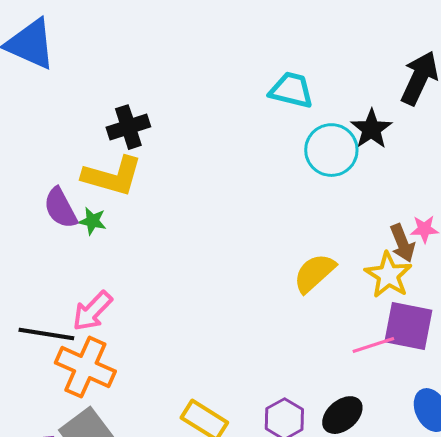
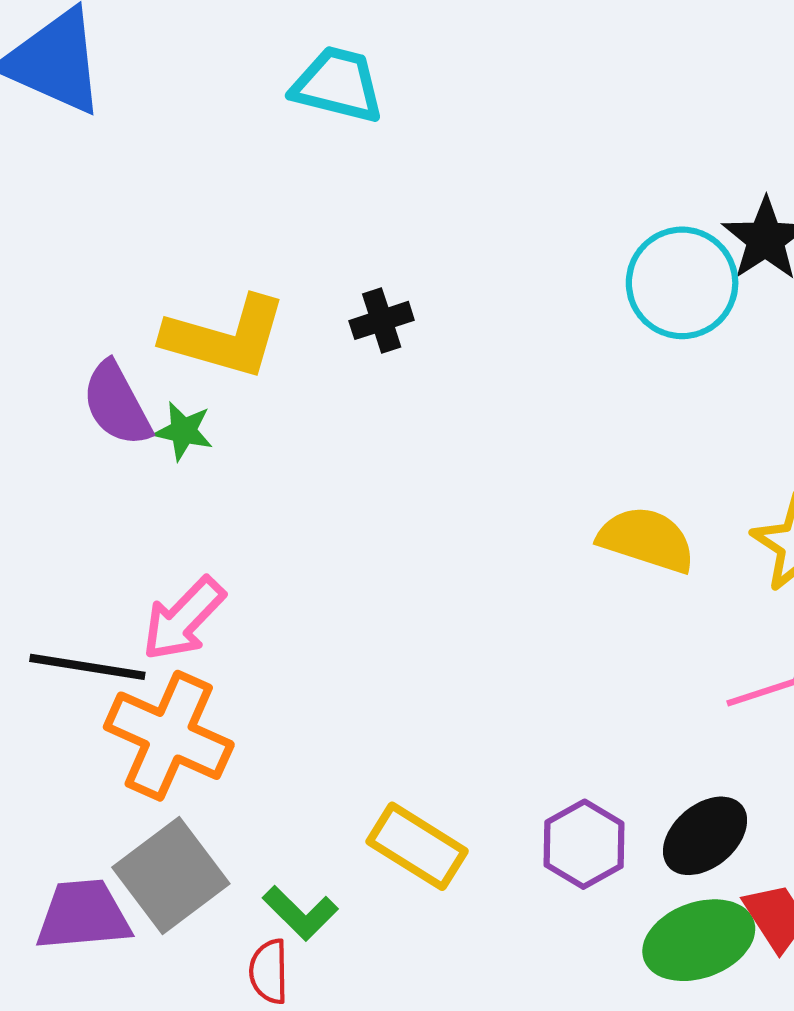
cyan trapezoid: (291, 90) -> (338, 85), moved
black cross: (128, 127) -> (382, 320), moved, size x0.7
yellow semicircle: (314, 273) -> (647, 540), turned 60

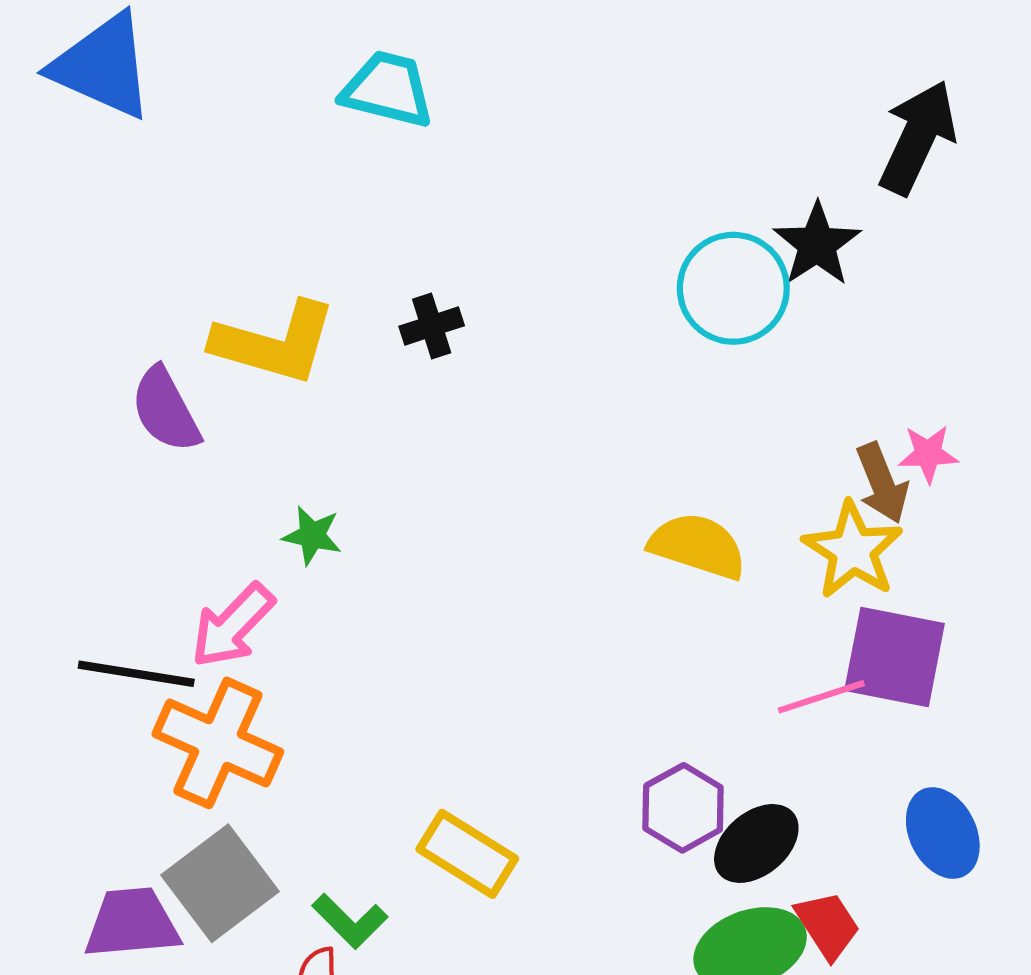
green star: (183, 431) -> (312, 535), moved
purple hexagon: (584, 844) -> (683, 808), moved

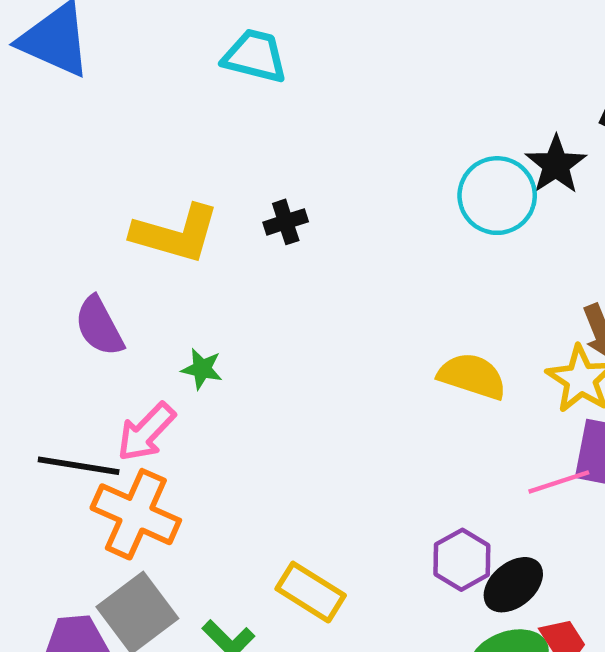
purple semicircle: (166, 410) -> (99, 326), moved

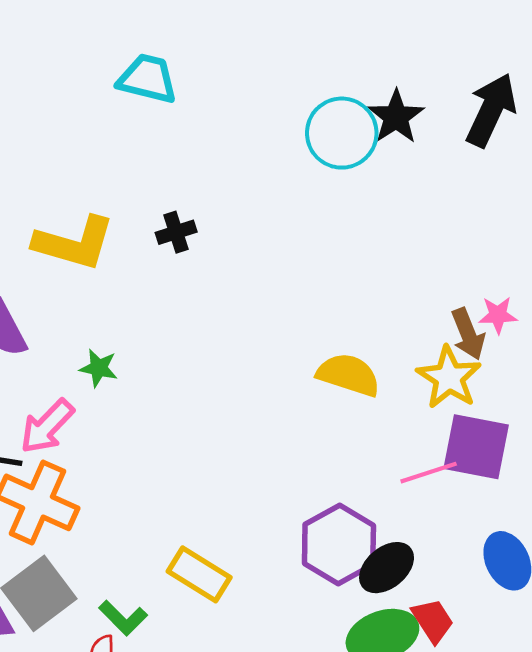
black star: (556, 165) -> (396, 117), moved
cyan circle: (497, 196) -> (342, 133), moved
purple hexagon: (462, 560) -> (339, 545), size x1.4

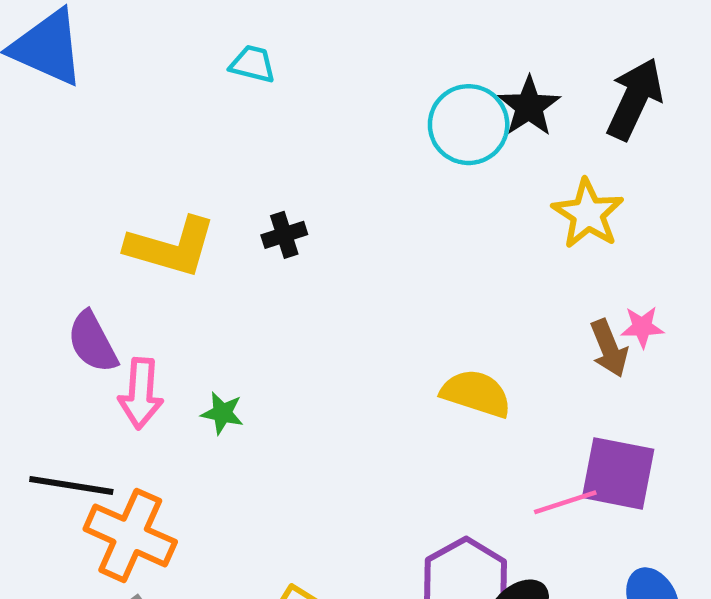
cyan trapezoid: (148, 79) -> (253, 64), size x0.7
green star: (99, 368) -> (222, 413), moved
yellow star: (449, 377) -> (588, 214), moved
pink arrow: (47, 426) -> (141, 393), moved, turned -40

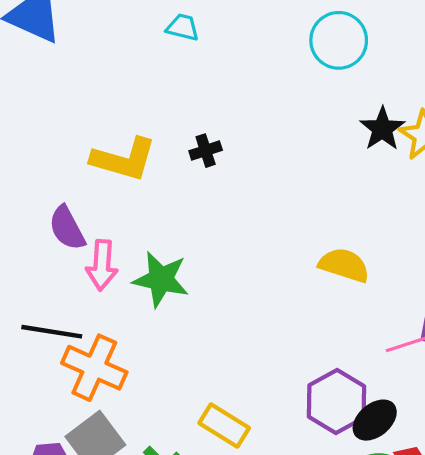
black star: (529, 106) -> (382, 129), moved
cyan circle: (469, 125) -> (339, 40), moved
green star: (222, 413) -> (161, 279), size x1.8

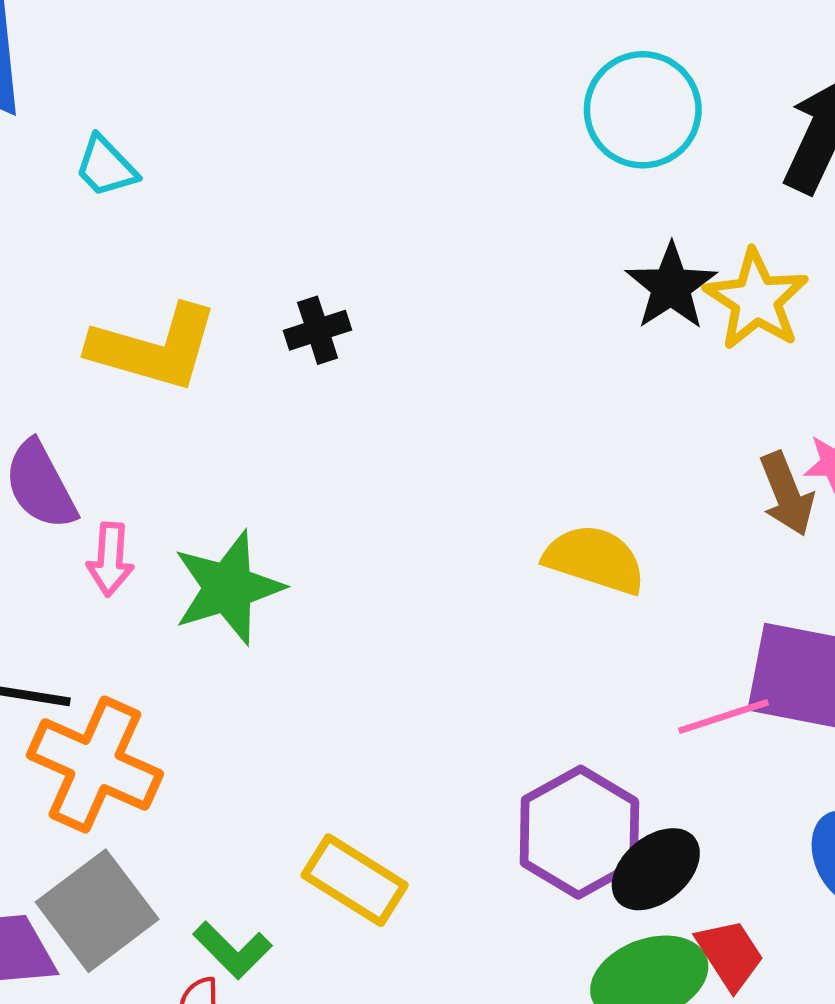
cyan trapezoid: (183, 27) -> (106, 167), moved, turned -148
cyan circle: (339, 40) -> (643, 110), moved
pink arrow: (102, 265) -> (110, 559), size x0.7
green star: (161, 279) -> (228, 588), turned -30

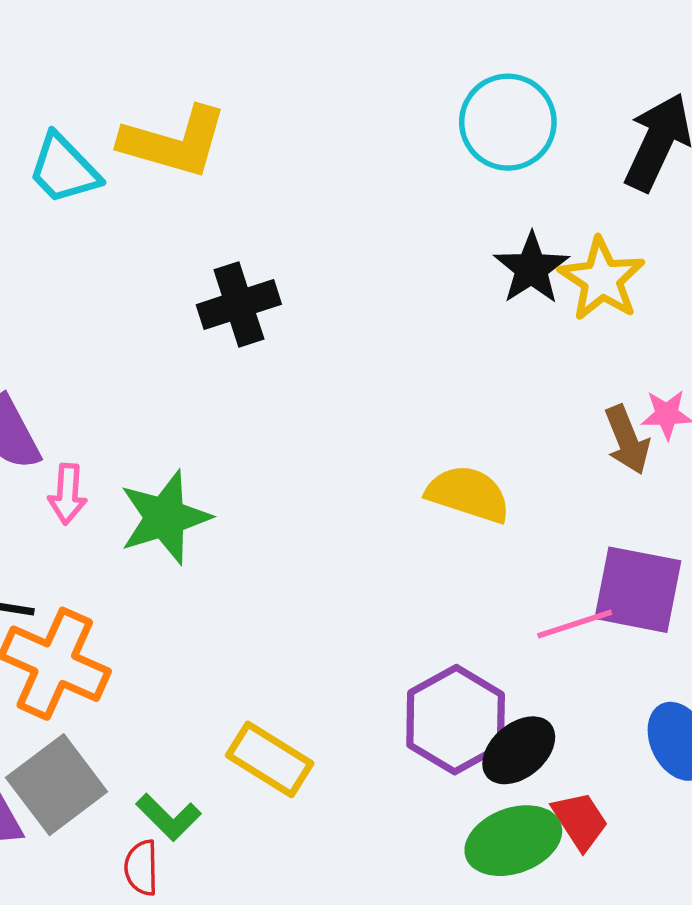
cyan trapezoid: (106, 167) -> (64, 169), size x1.4
black cross: (318, 330) -> (239, 304), size x1.5
yellow L-shape: (154, 348) -> (174, 142), moved

